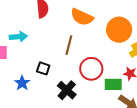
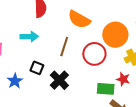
cyan arrow: (18, 37) -> (29, 37), moved
red circle: (91, 69) -> (94, 54), moved
black cross: (67, 90) -> (59, 80), moved

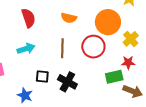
orange semicircle: (79, 19) -> (69, 18), size x0.7

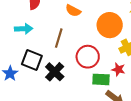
red circle: (93, 47) -> (88, 57), moved
black square: (42, 77) -> (32, 60), size x1.5

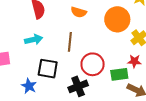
red circle: (88, 57) -> (93, 64), moved
black cross: (55, 72) -> (78, 86), moved, turned 36

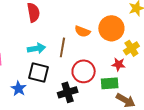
orange semicircle: (79, 12) -> (82, 31), moved
cyan arrow: (34, 40) -> (36, 48), moved
red star: (134, 61) -> (118, 64), moved

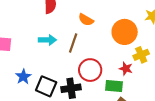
orange semicircle: (82, 31) -> (86, 20), moved
black square: (39, 72) -> (46, 86), moved

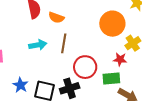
orange semicircle: (86, 20) -> (56, 18), moved

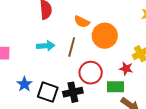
orange semicircle: (56, 18) -> (82, 22), moved
orange circle: (112, 24) -> (105, 36), moved

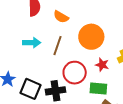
orange semicircle: (82, 22) -> (61, 17), moved
red star: (126, 69) -> (102, 65), moved

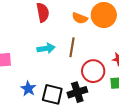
orange semicircle: (61, 17) -> (80, 18), moved
orange circle: (91, 37) -> (104, 15), moved

